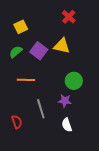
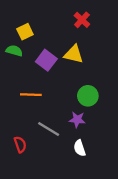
green semicircle: (16, 52) -> (14, 51), moved, turned 56
gray line: (41, 109) -> (49, 129), turned -42

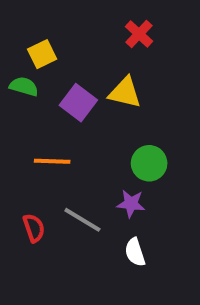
red semicircle: (20, 144) -> (34, 228), moved

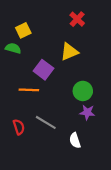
yellow triangle: (125, 93) -> (69, 52), turned -36
purple square: (78, 103) -> (43, 70), moved
purple star: (131, 204) -> (87, 112), moved

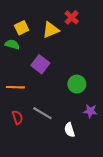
yellow triangle: (69, 52) -> (51, 30), moved
orange line: (29, 90) -> (15, 87), moved
purple star: (87, 112) -> (90, 111), moved

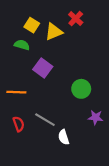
yellow square: (22, 28) -> (32, 25), moved, turned -32
green semicircle: (12, 44) -> (22, 45), moved
white semicircle: (70, 130) -> (64, 137), moved

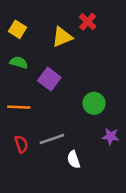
yellow square: (32, 25) -> (17, 29), moved
green semicircle: (22, 45) -> (19, 62), moved
gray line: (45, 120) -> (52, 139), turned -50

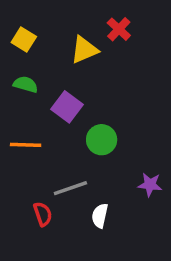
green circle: (94, 103) -> (102, 140), moved
red semicircle: (21, 144) -> (43, 214), moved
white semicircle: (74, 159) -> (100, 216), turned 30

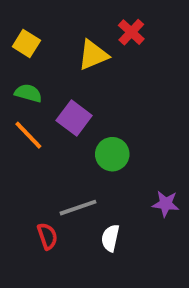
orange line: (26, 145) -> (28, 135), moved, turned 44

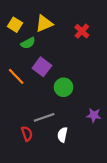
red cross: (131, 32) -> (82, 31), moved
yellow triangle: (93, 55) -> (44, 24), moved
green semicircle: (28, 93) -> (28, 43), moved, turned 136

